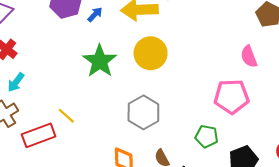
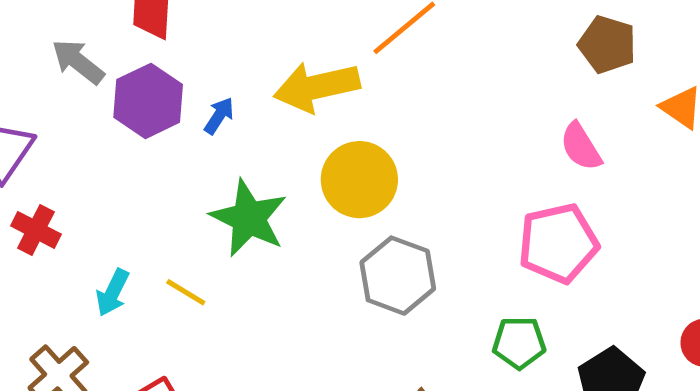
cyan arrow: (16, 82) -> (113, 293), moved
gray hexagon: (143, 112) -> (398, 276), moved
yellow line: (66, 116) -> (186, 292), moved

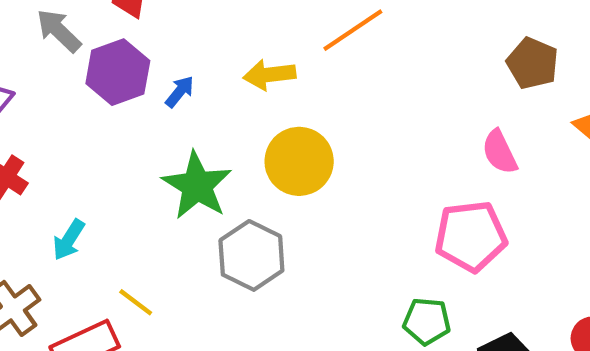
yellow arrow: (317, 87) -> (269, 75), size x0.7
gray hexagon: (398, 276) -> (251, 255), moved
yellow line: (186, 292) -> (136, 302), moved

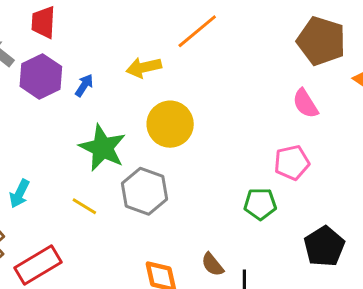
brown pentagon: (532, 63) -> (321, 41), size x1.4
pink pentagon: (471, 236) -> (292, 163), size x0.7
yellow line: (136, 302) -> (84, 206), moved
green pentagon: (427, 321) -> (260, 204), moved

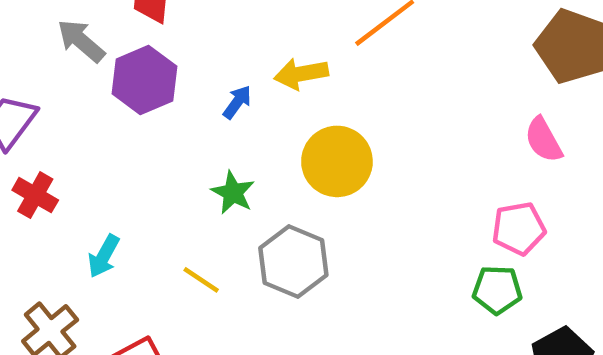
blue arrow: (84, 85) -> (237, 102), moved
green star: (103, 148) -> (233, 193), size x0.6
green pentagon: (260, 204) -> (497, 290), moved

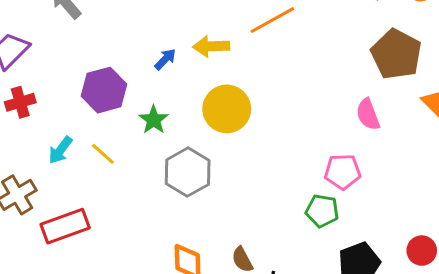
purple hexagon: (144, 80) -> (104, 90), moved
red cross: (35, 195) -> (20, 102), turned 36
yellow line: (201, 280) -> (103, 154), moved

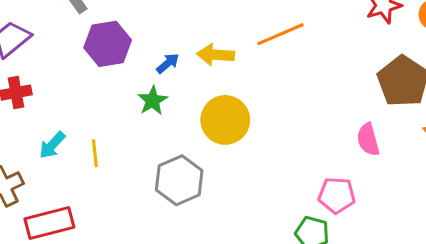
purple hexagon: (104, 90) -> (108, 44), moved
green star: (154, 120) -> (153, 101), moved
yellow line: (103, 154) -> (95, 153), turned 36

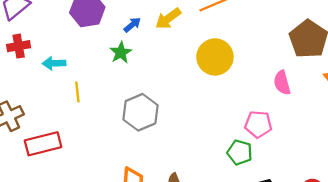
yellow arrow: (216, 55) -> (168, 19), turned -40
yellow circle: (225, 120) -> (215, 57), moved
cyan arrow: (52, 145) -> (54, 63), moved, turned 45

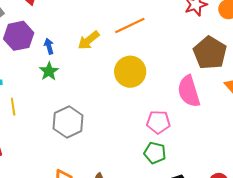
blue arrow: (132, 25) -> (49, 46), moved, turned -63
pink semicircle: (282, 83) -> (189, 91), size x1.5
pink pentagon: (258, 124) -> (158, 122), moved

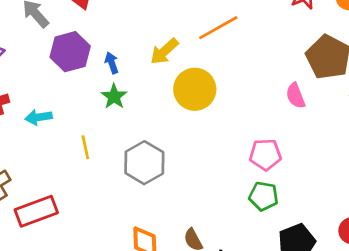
yellow circle: (130, 72) -> (195, 89), moved
pink semicircle: (189, 91) -> (296, 96), moved, size x0.6
yellow line: (13, 107) -> (85, 147), moved

